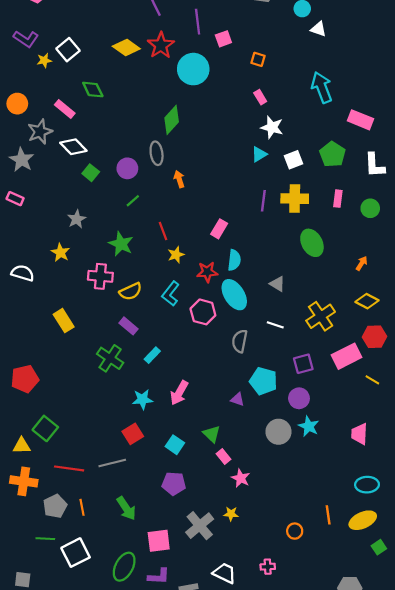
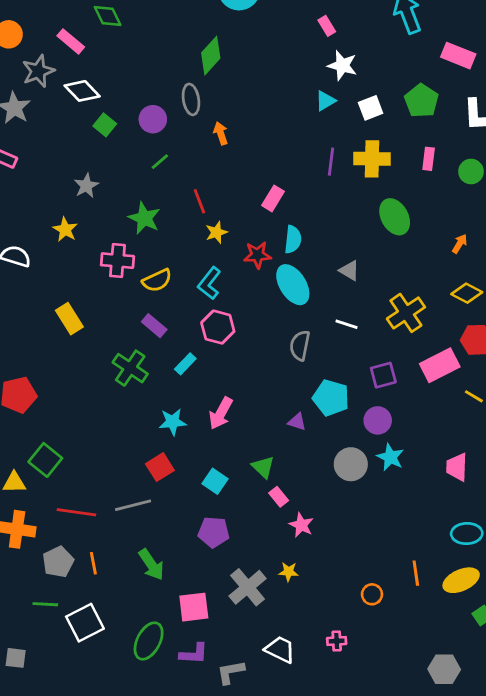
pink hexagon: (203, 312) -> (218, 327), moved

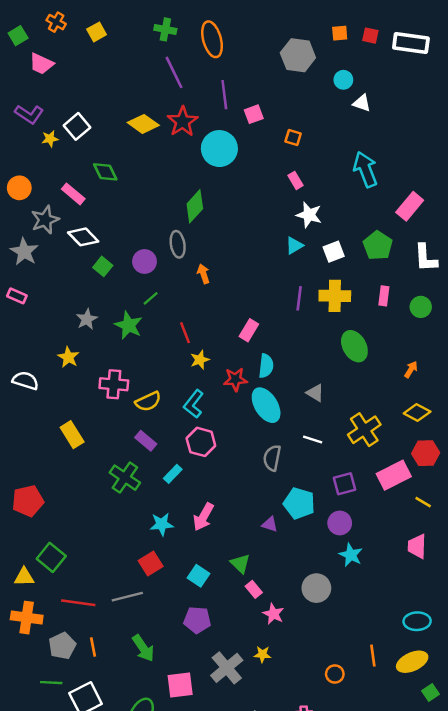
pink rectangle: (458, 56) -> (410, 206), turned -72
green star: (144, 218) -> (129, 325), moved
gray circle: (351, 464) -> (316, 588), moved
pink trapezoid: (457, 467) -> (417, 546), moved

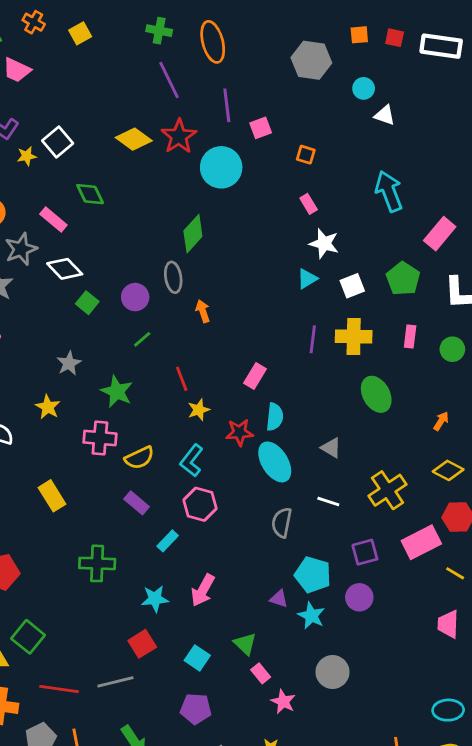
green star: (129, 325) -> (117, 391), moved
green cross: (125, 478) -> (97, 563), moved, turned -32
cyan star: (351, 555) -> (311, 616), moved

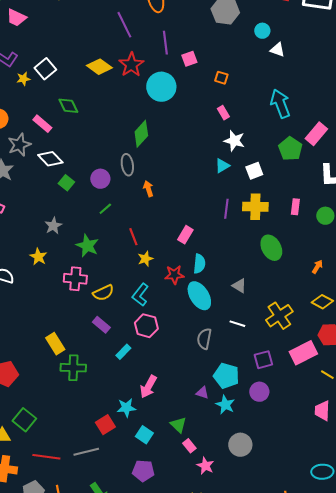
green pentagon: (403, 279) -> (290, 149), moved
yellow rectangle: (52, 496) -> (55, 344), moved
cyan star: (155, 599) -> (126, 408), moved

